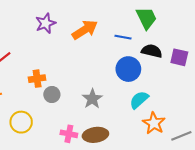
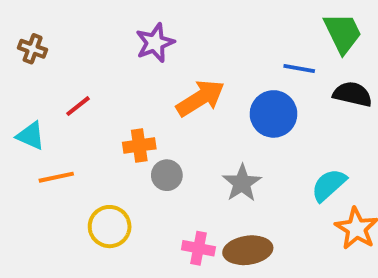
orange arrow: (85, 30) -> (200, 98), moved
blue circle: (128, 69) -> (273, 114), moved

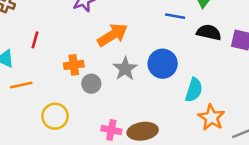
red line: (78, 106) -> (35, 40), turned -36
blue circle: (273, 114) -> (163, 64), moved
gray star: (242, 183) -> (125, 69), moved
cyan semicircle: (329, 185) -> (194, 90), turned 150

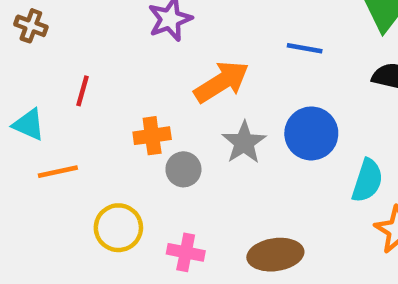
blue line: (175, 16) -> (305, 48), moved
pink cross: (111, 130) -> (186, 252), moved

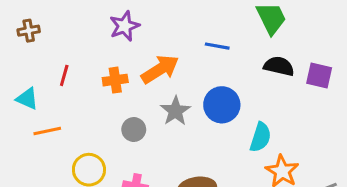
brown cross: (31, 26) -> (29, 31), turned -30
orange cross: (152, 136) -> (115, 80), moved

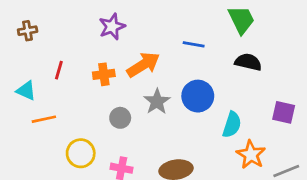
purple square: (319, 75) -> (284, 112), moved

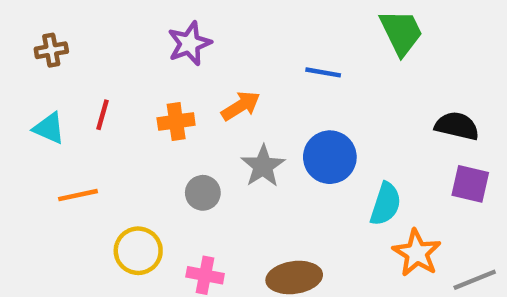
black semicircle: (248, 62) -> (457, 126), moved
orange arrow: (143, 65) -> (241, 106), size x0.7
cyan triangle: (26, 91) -> (49, 128), moved

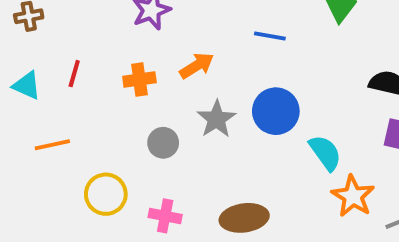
cyan semicircle: (386, 204) -> (325, 153), turned -54

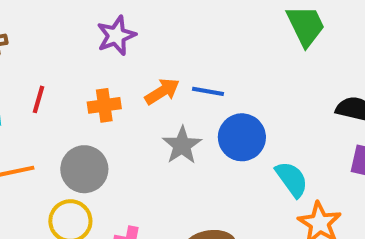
blue line: (270, 36) -> (208, 91), moved
gray circle: (163, 143) -> (84, 169), moved, size x1.5

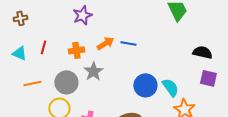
blue circle: (242, 137) -> (145, 85), moved
gray star: (182, 145) -> (93, 71), moved

